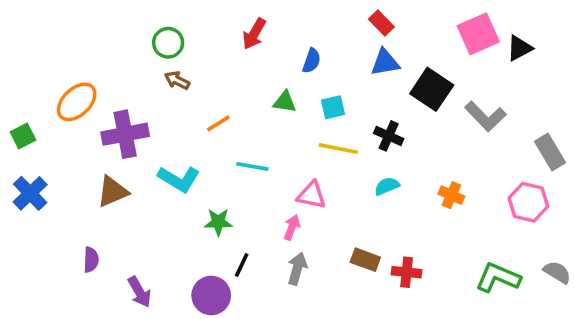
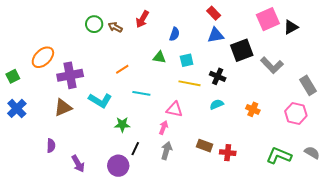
brown arrow: (177, 80) -> (115, 27), moved
black square: (432, 89) -> (242, 50), turned 35

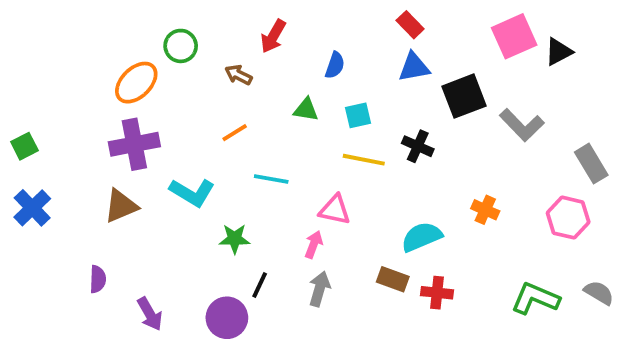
brown arrow: (115, 27) -> (238, 75), moved
orange ellipse: (43, 57) -> (136, 83), moved
cyan semicircle: (217, 104) -> (422, 237), moved, size x1.5

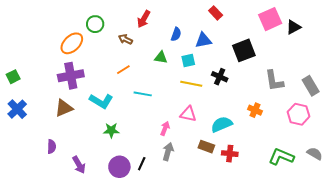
blue triangle: (414, 67) -> (203, 40), moved
gray L-shape: (522, 125) -> (274, 81), moved, turned 35
pink triangle: (335, 210) -> (188, 114), moved
green star: (235, 239) -> (111, 130), moved
black line: (260, 285) -> (142, 164), moved

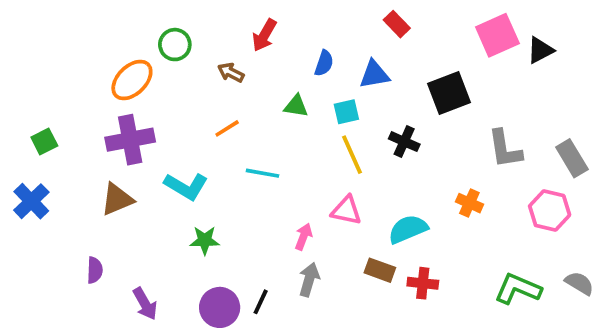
green square: (13, 77) -> (44, 142), moved
yellow line: (191, 84) -> (352, 155), turned 55

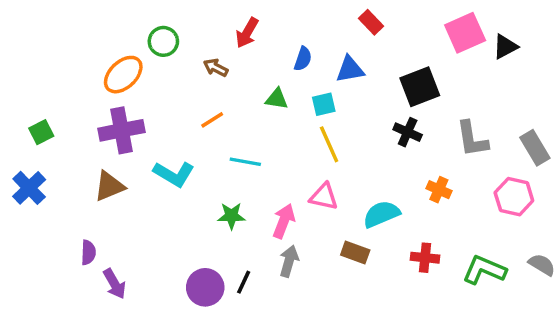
black cross: (404, 142) -> (408, 132), moved
pink arrow: (303, 237) -> (284, 221), size x1.4
green star: (205, 240) -> (231, 216), moved
red cross: (423, 283) -> (425, 258), moved
purple arrow: (145, 304) -> (115, 284), moved

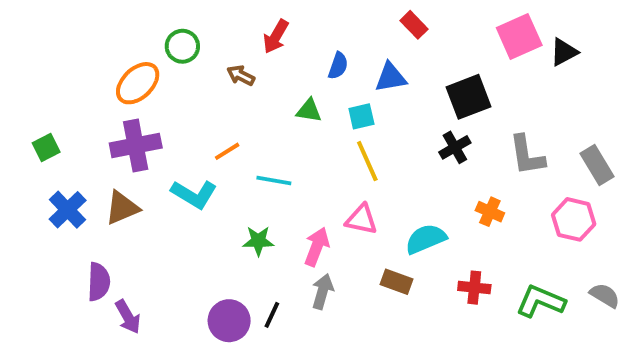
orange line: (212, 120) -> (227, 151), moved
black cross: (408, 132) -> (455, 147), turned 36
blue cross: (29, 188) -> (68, 210), moved
purple semicircle: (88, 252) -> (99, 282), size x1.4

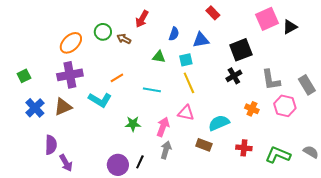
green circle: (182, 46) -> (103, 32), moved
cyan line: (274, 181) -> (152, 90), moved
pink hexagon: (574, 219) -> (285, 106), moved

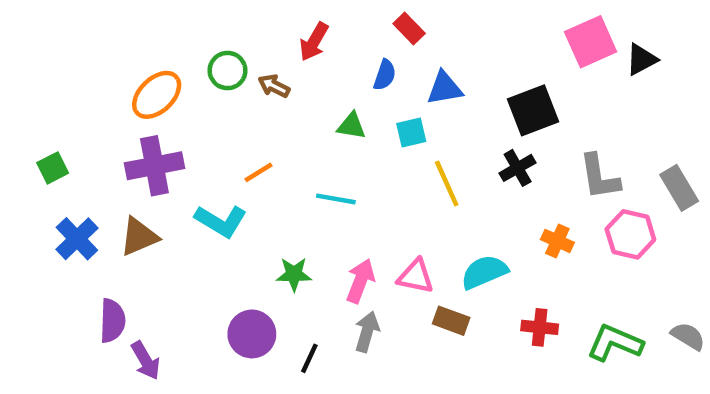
red rectangle: (213, 13) -> (409, 28), moved
yellow line: (189, 83) -> (447, 183), moved
pink triangle: (186, 113) -> (416, 276), moved
purple circle: (118, 165) -> (252, 334), moved

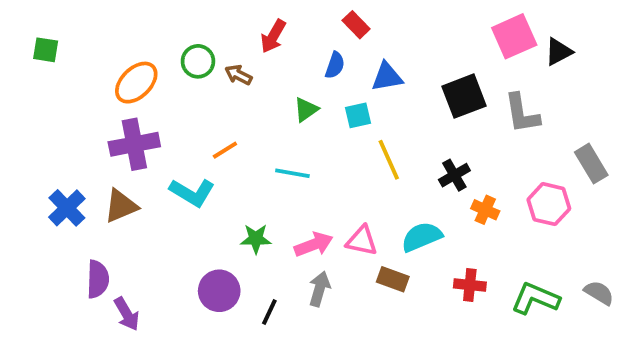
green triangle: (351, 126) -> (306, 110), turned -44
green square: (53, 168) -> (46, 50), moved, turned 36
black cross: (518, 168) -> (454, 175), moved
gray L-shape: (599, 177) -> (522, 113), moved
pink arrow: (360, 281) -> (314, 245), turned 48

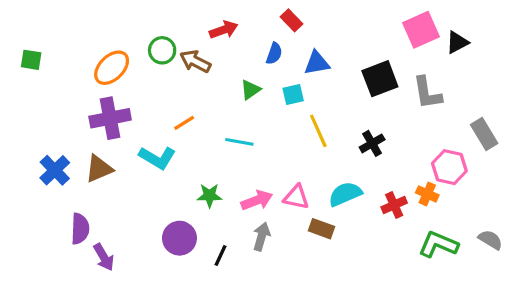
red arrow: (273, 36) -> (224, 30), turned -140
green square: (46, 50) -> (31, 60), moved
brown arrow: (238, 75) -> (195, 61), size x1.4
orange cross: (485, 210) -> (427, 194), moved
red cross: (470, 285) -> (394, 205), moved, turned -30

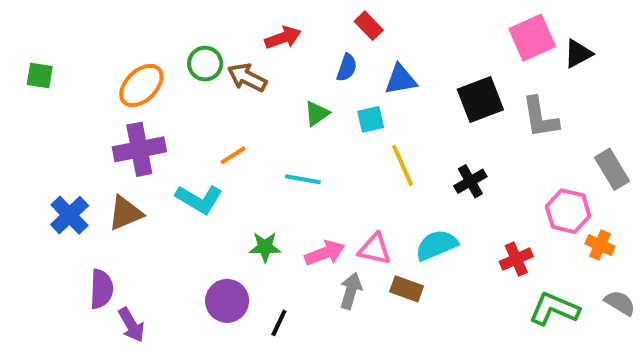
orange cross: (427, 194) -> (600, 245), moved
red cross: (394, 205) -> (516, 259), moved
gray arrow: (262, 237) -> (351, 291), moved

